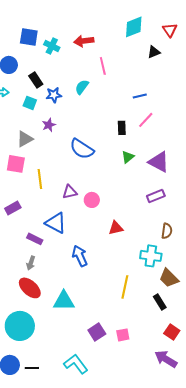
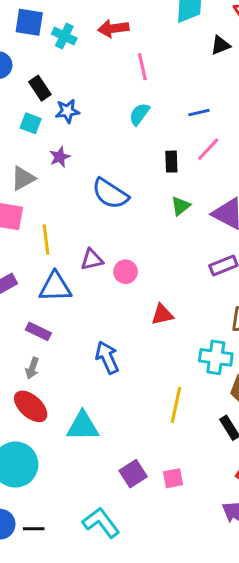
cyan semicircle: (82, 87) -> (139, 114), moved
blue triangle: (56, 223) -> (55, 287), moved, turned -30

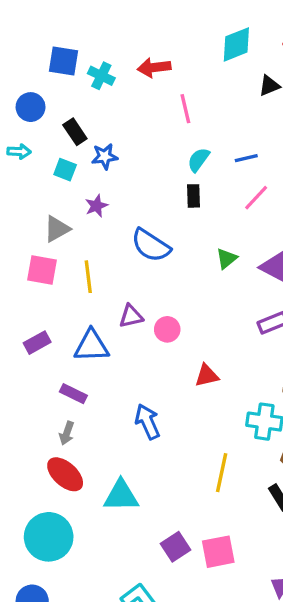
cyan semicircle: (139, 114) -> (198, 160), moved
black rectangle: (171, 162) -> (194, 196), moved
yellow line: (46, 240) -> (88, 277), moved
pink square: (173, 478) -> (218, 552), size x1.5

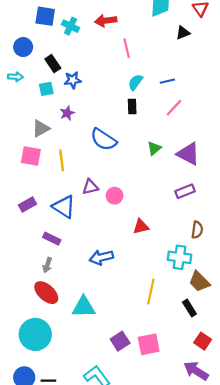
cyan square: (65, 170) -> (46, 89), turned -32
blue triangle: (91, 346) -> (64, 207), turned 35
blue arrow: (147, 422) -> (101, 257), turned -80

